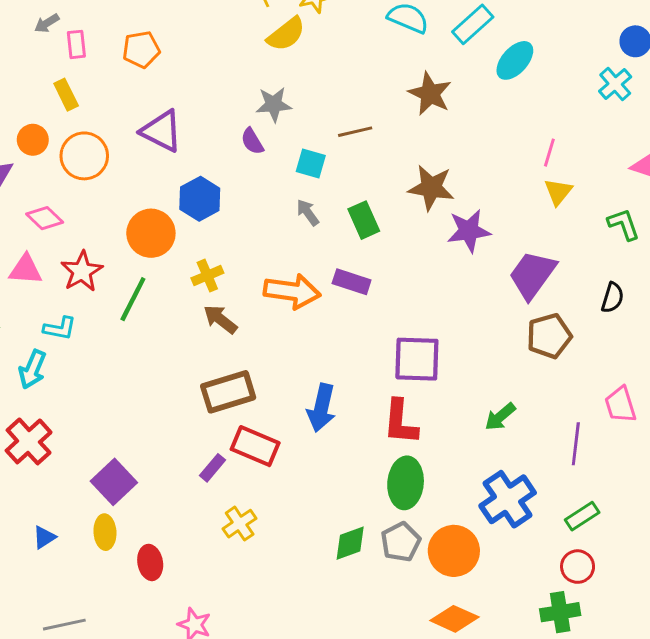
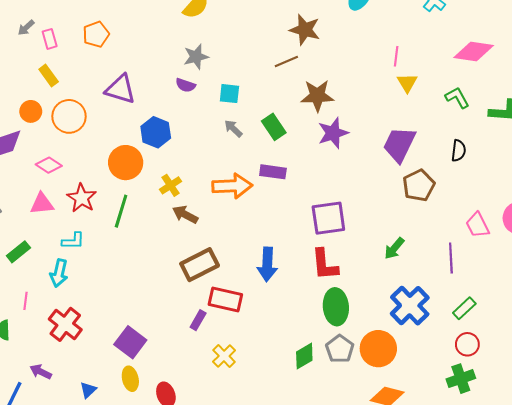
brown line: (355, 132) -> (286, 61), moved
purple semicircle: (252, 141) -> (185, 85), turned -30
purple star: (469, 231) -> (333, 133), moved

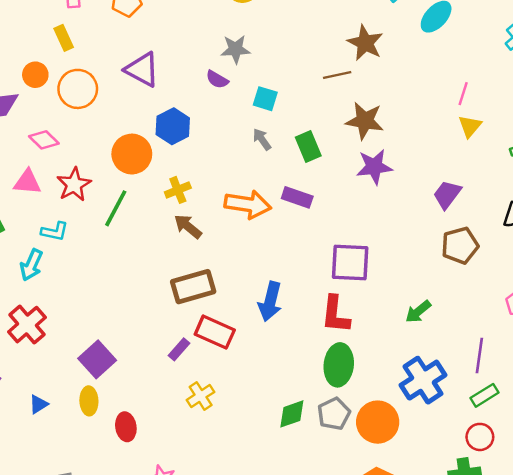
purple trapezoid: (399, 144) -> (447, 194), size x0.7
purple line: (451, 258) -> (479, 355), moved

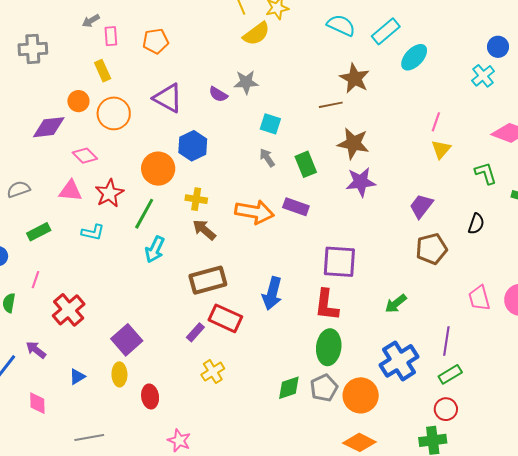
purple semicircle: (217, 79) -> (218, 94), moved
yellow cross: (178, 190) -> (196, 199), turned 30
cyan arrow: (31, 265) -> (155, 249), moved

